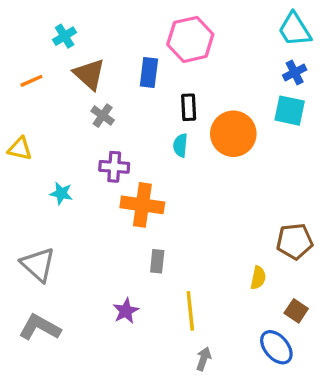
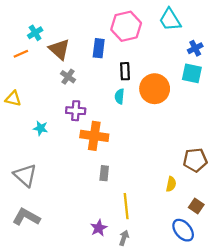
cyan trapezoid: (295, 29) -> (170, 20), moved
cyan cross: (65, 36) -> (35, 33), moved
purple star: (126, 311) -> (99, 228), moved
gray arrow: (204, 359) -> (124, 238), moved

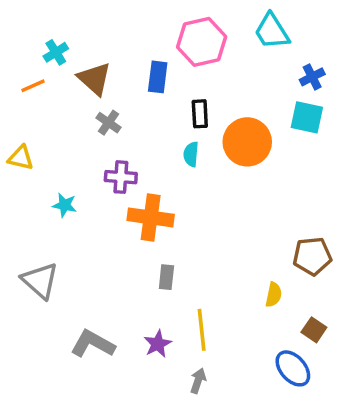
gray L-shape: (26, 217) -> (93, 344), moved
purple star: (99, 228) -> (158, 344), moved

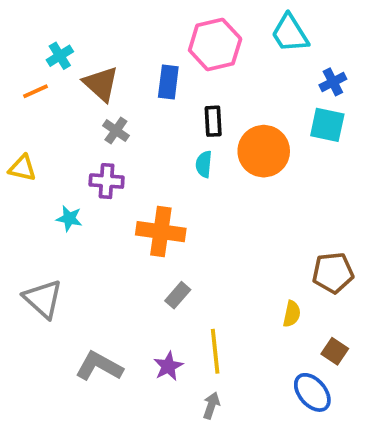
purple cross: (121, 177) -> (107, 181), moved
gray rectangle: (166, 277) -> (178, 295), turned 35

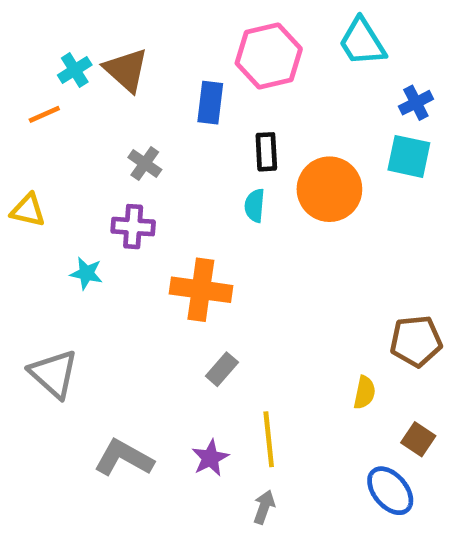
brown triangle: (101, 84) -> (126, 70), moved

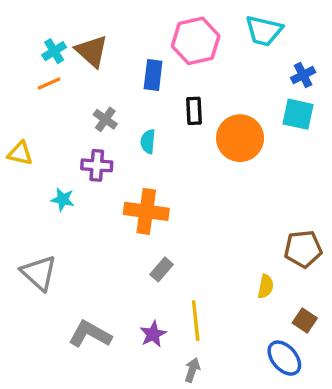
cyan trapezoid: (362, 42) -> (264, 31), turned -45
orange line: (44, 114) -> (49, 84), moved
cyan semicircle: (255, 206) -> (148, 142), moved

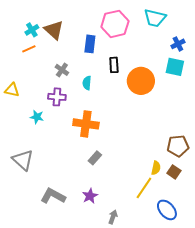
yellow line: (196, 321) -> (144, 188), moved, turned 40
brown square: (305, 321) -> (174, 172), moved

